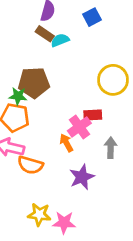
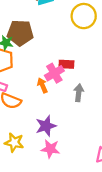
yellow circle: (113, 80) -> (84, 16), moved
purple star: (82, 177) -> (46, 126), moved
pink star: (64, 223) -> (50, 149), moved

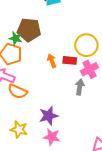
yellow circle: (84, 16) -> (86, 45), moved
pink cross: (54, 73) -> (89, 69), moved
orange arrow: (42, 85) -> (52, 61), moved

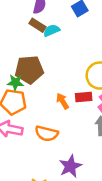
orange semicircle: (18, 91) -> (47, 133), moved

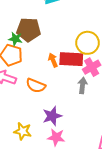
red rectangle: (84, 97) -> (71, 59), size x1.6

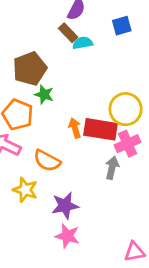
brown pentagon: (29, 30) -> (30, 69), moved, turned -30
green star: (15, 39) -> (44, 95), moved
yellow star: (23, 131) -> (25, 190), moved

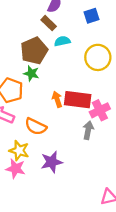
cyan semicircle: (83, 43) -> (62, 41), moved
brown pentagon: (30, 69) -> (34, 51), moved
yellow circle: (126, 109) -> (98, 57), moved
pink star: (67, 236) -> (16, 169), moved

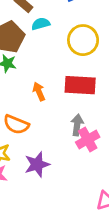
red rectangle: (78, 100) -> (80, 85), moved
pink cross: (100, 110) -> (88, 140), moved

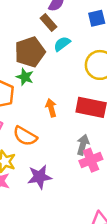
cyan semicircle: (41, 24) -> (62, 44), turned -30

